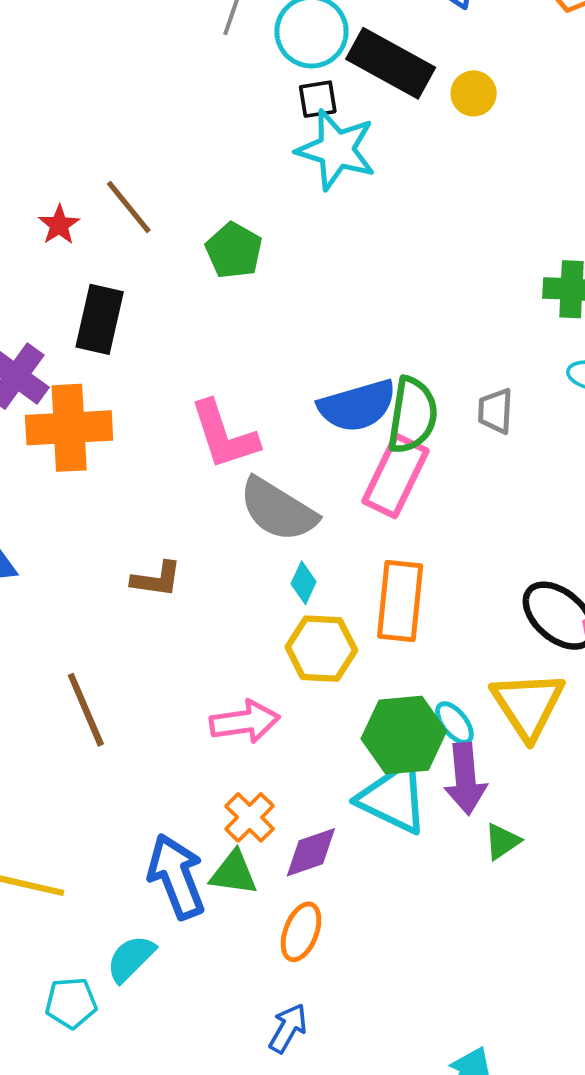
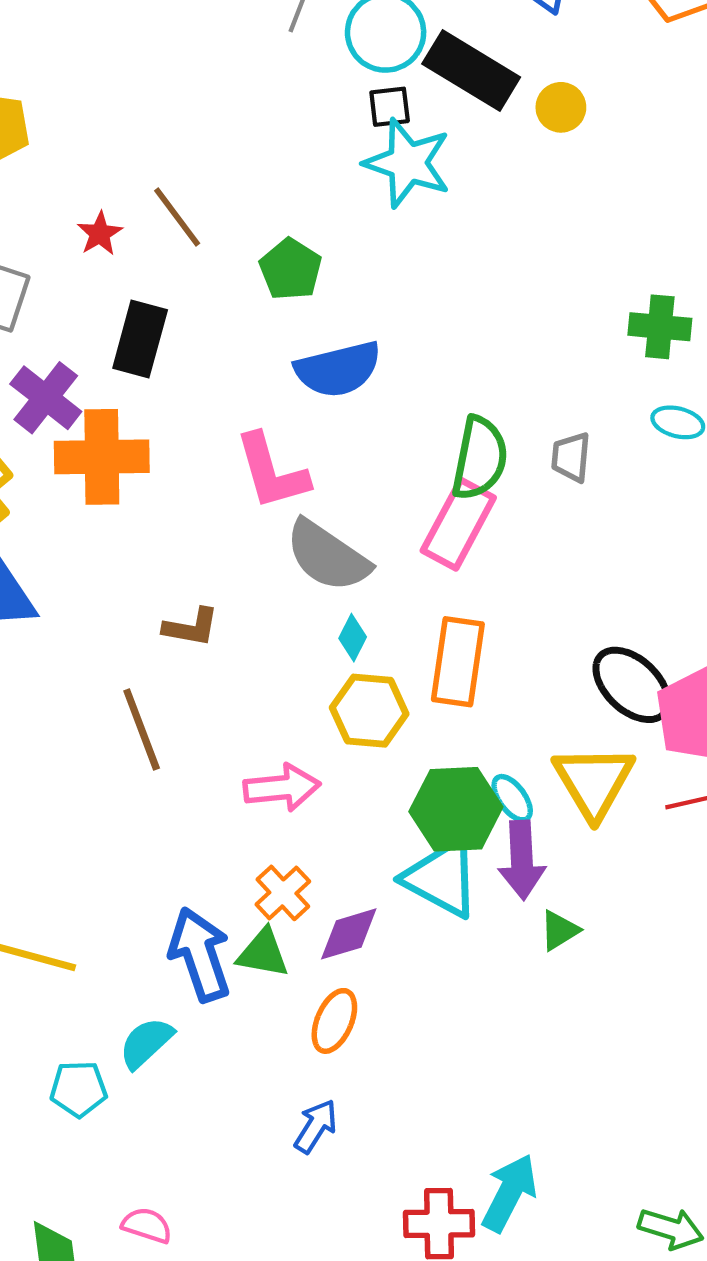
blue semicircle: (357, 406) -> (338, 369), moved
brown line: (86, 710) -> (142, 730), moved

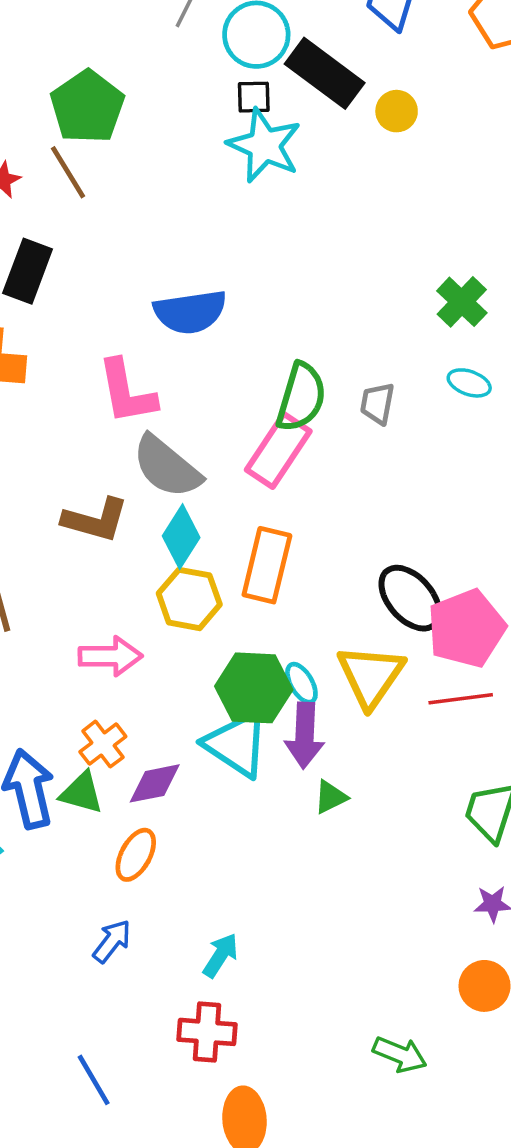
green pentagon: (291, 269) -> (87, 107), moved, size x1.4
green cross: (660, 327) -> (462, 302), turned 33
brown L-shape: (191, 627) -> (95, 520), moved, size x1.4
cyan diamond: (353, 638) -> (181, 537), size x1.6
cyan arrow: (509, 1193) -> (220, 955), moved, size x0.7

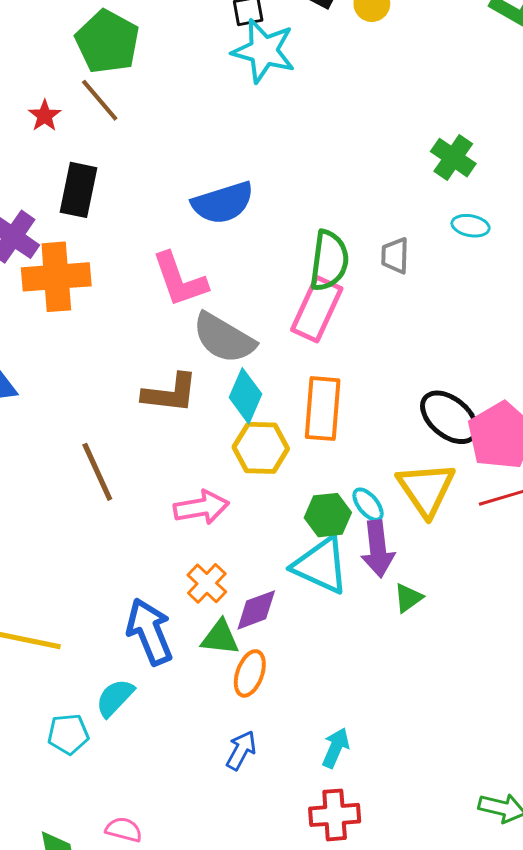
green hexagon: (254, 688) -> (328, 515), size x0.7
green triangle: (82, 793) -> (220, 638), moved

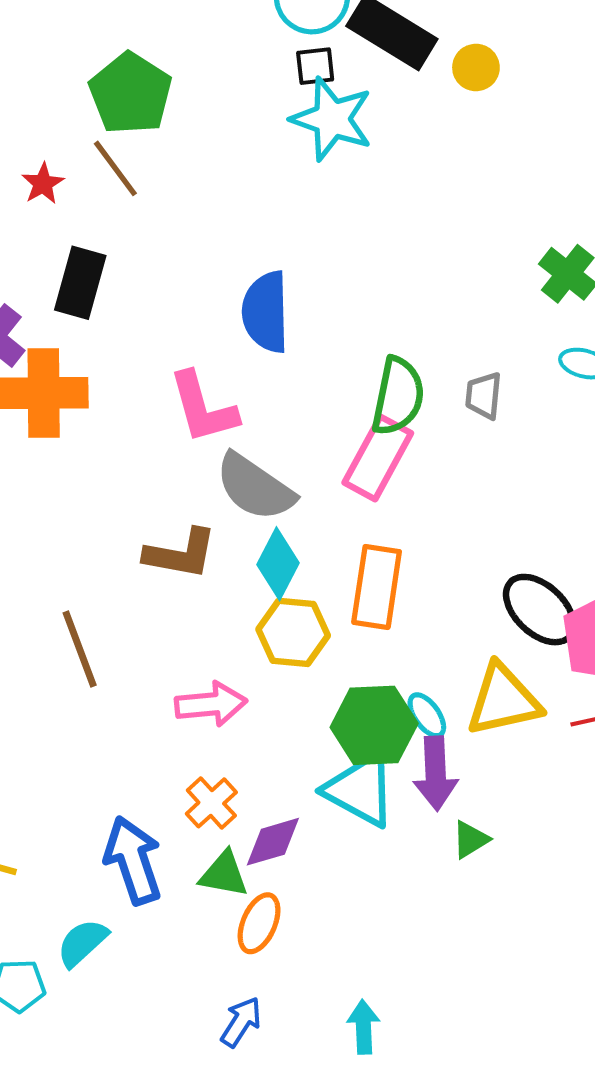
blue semicircle: (223, 203) -> (266, 312), turned 102
yellow triangle: (426, 489) -> (503, 700), turned 48
green hexagon: (328, 515) -> (374, 725), size x1.4
cyan arrow: (336, 748) -> (364, 1027), turned -30

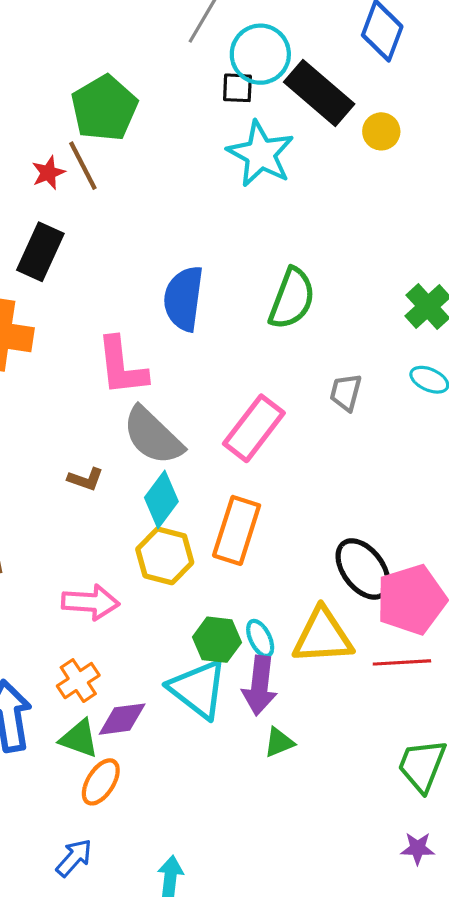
black square: (315, 66) -> (237, 88), moved
red star: (43, 184) -> (48, 173), moved
green semicircle: (398, 396) -> (292, 299), moved
brown L-shape: (181, 554) -> (86, 479), size x0.6
green hexagon: (374, 725) -> (217, 640), size x0.7

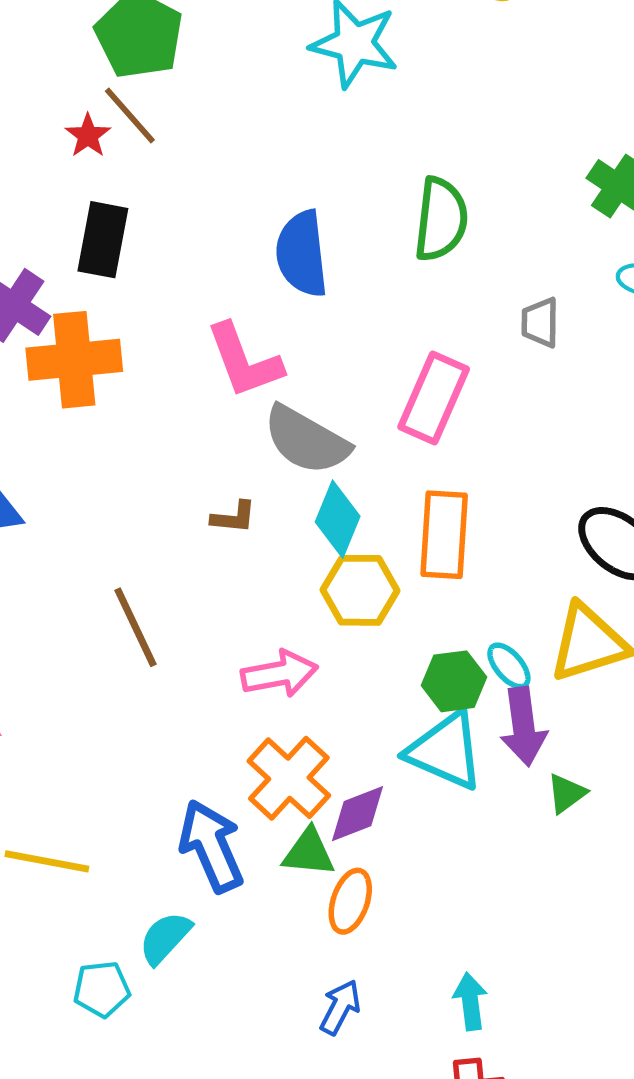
orange cross: (78, 681) -> (289, 778), size x1.5

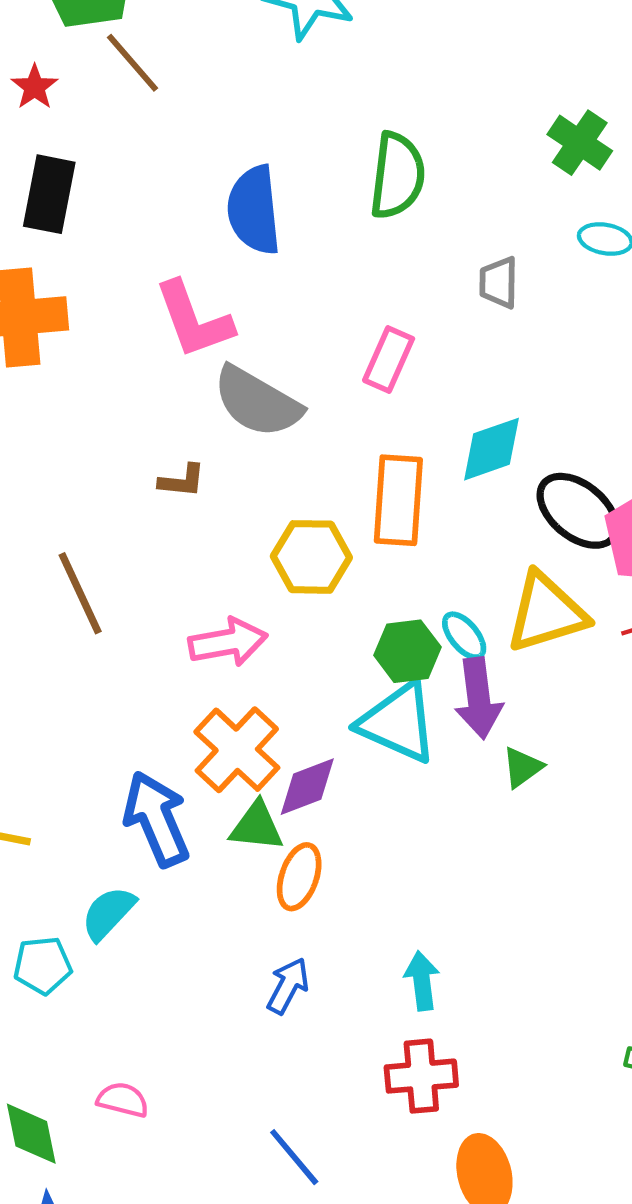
brown line: (130, 115) -> (132, 63), moved
pink rectangle: (434, 398) -> (389, 360), size x0.7
cyan diamond: (338, 519) -> (491, 449), moved, turned 48

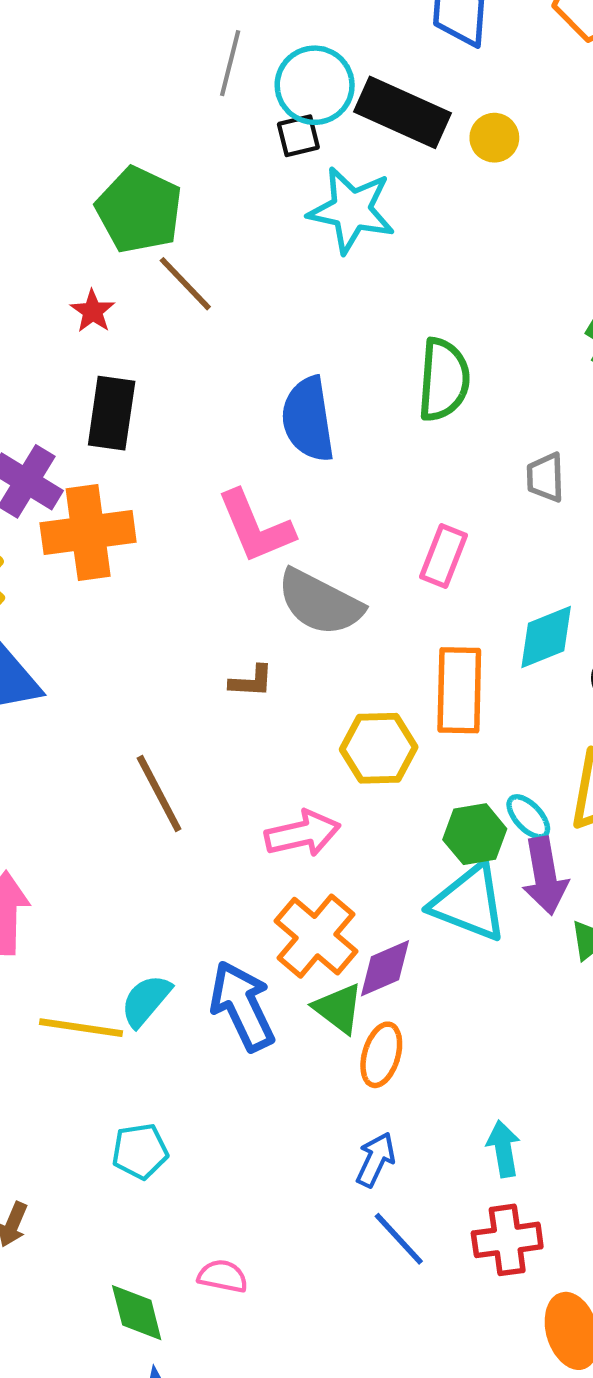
green triangle: (257, 826) -> (338, 1008), turned 34
cyan semicircle: (108, 913) -> (146, 1001), moved
blue line: (294, 1157) -> (399, 1239), moved

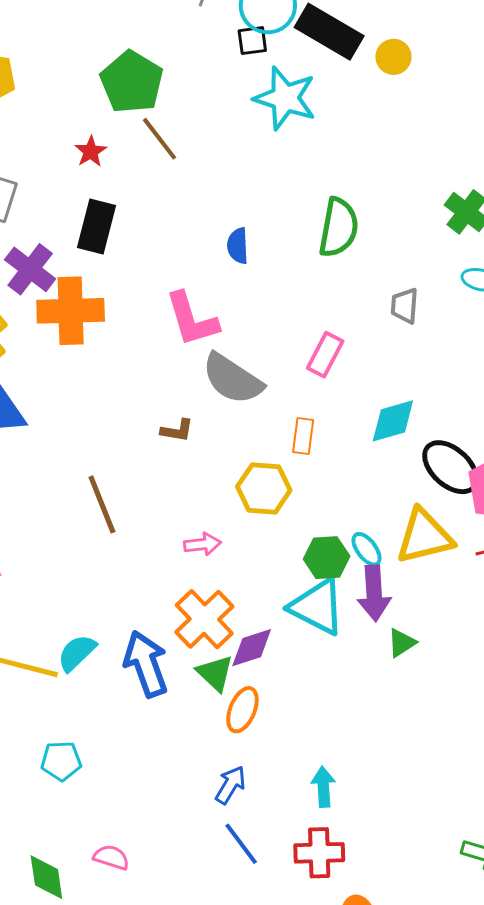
blue semicircle: (308, 419) -> (238, 246), size x0.6
orange rectangle: (459, 690) -> (303, 436), moved, size x0.6
pink arrow: (303, 834) -> (202, 544), size x0.7

